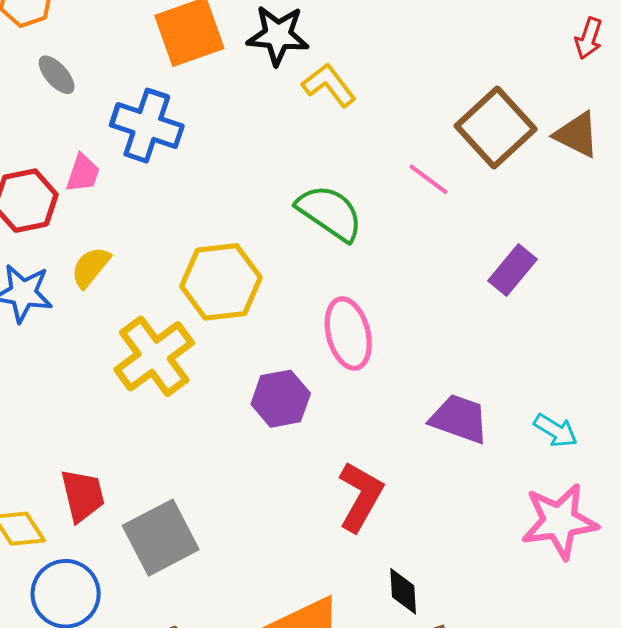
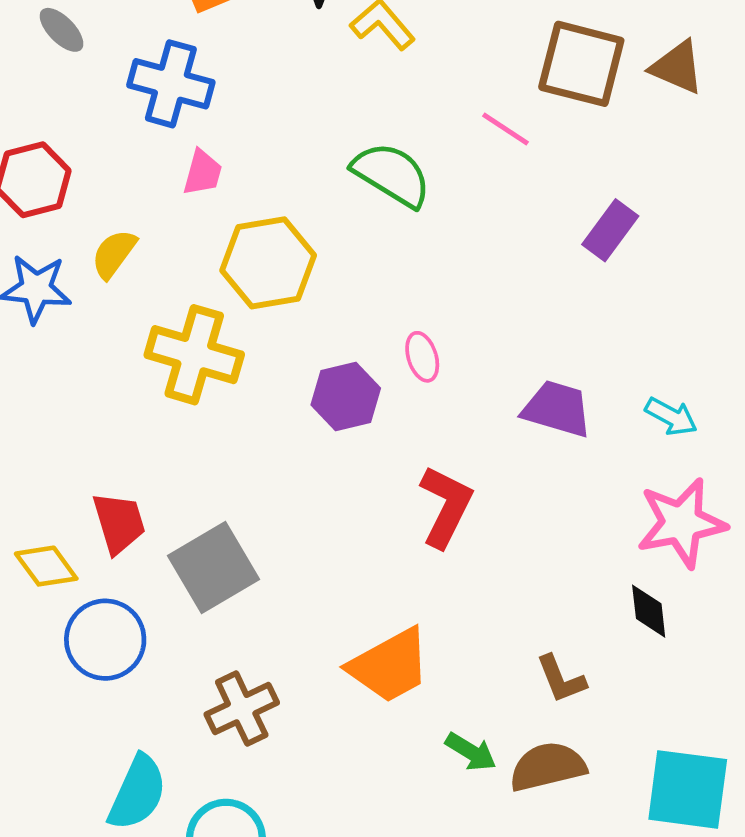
brown square: (496, 127) -> (581, 64), turned -30
pink trapezoid: (83, 173) -> (202, 173), moved
pink ellipse: (348, 334) -> (422, 357), moved, size x0.6
yellow cross: (154, 356) -> (194, 355), turned -34
black diamond: (403, 591) -> (649, 611), moved

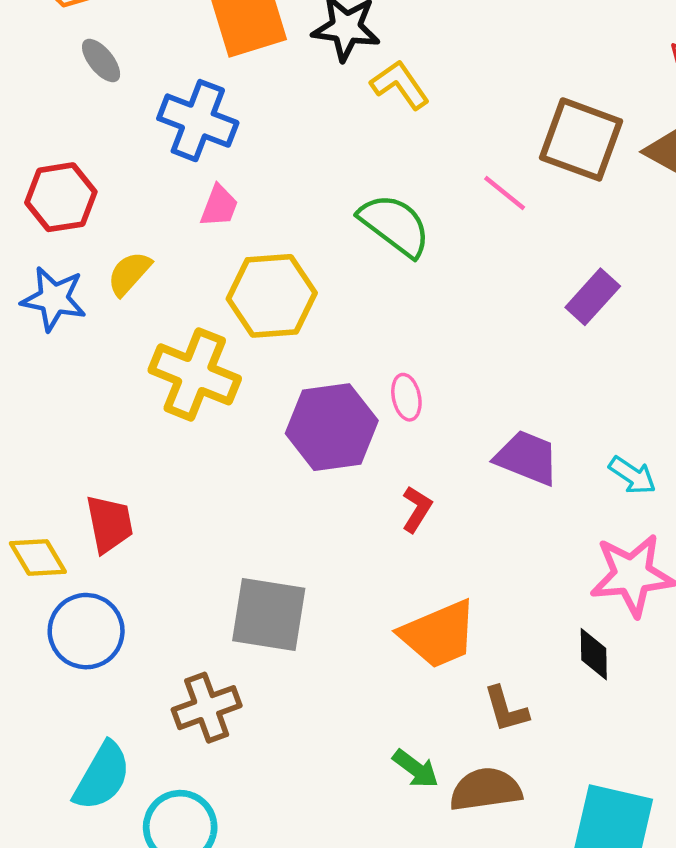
purple hexagon: (346, 397) -> (332, 427), size x1.4
red L-shape: (446, 506) -> (417, 509), moved, size x0.6
gray square: (214, 567) -> (269, 614), moved, turned 34
orange trapezoid: (390, 666) -> (439, 634), moved

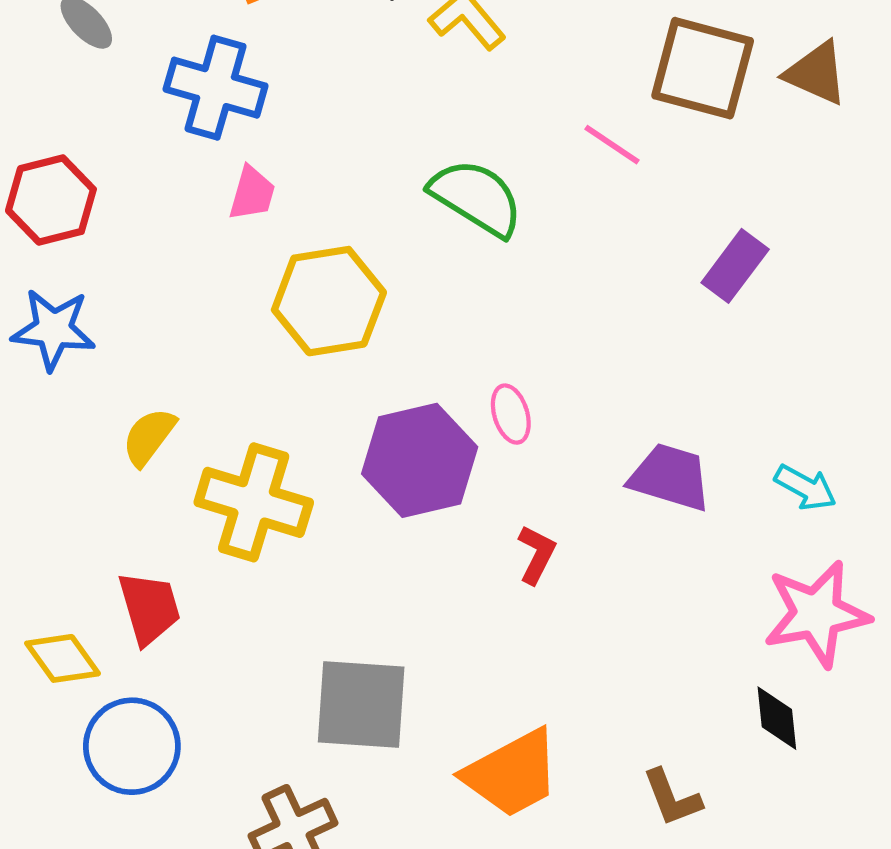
yellow semicircle: (129, 273) -> (149, 437), moved
yellow cross: (195, 374) -> (254, 502), moved
orange trapezoid: (439, 634) -> (512, 773), moved

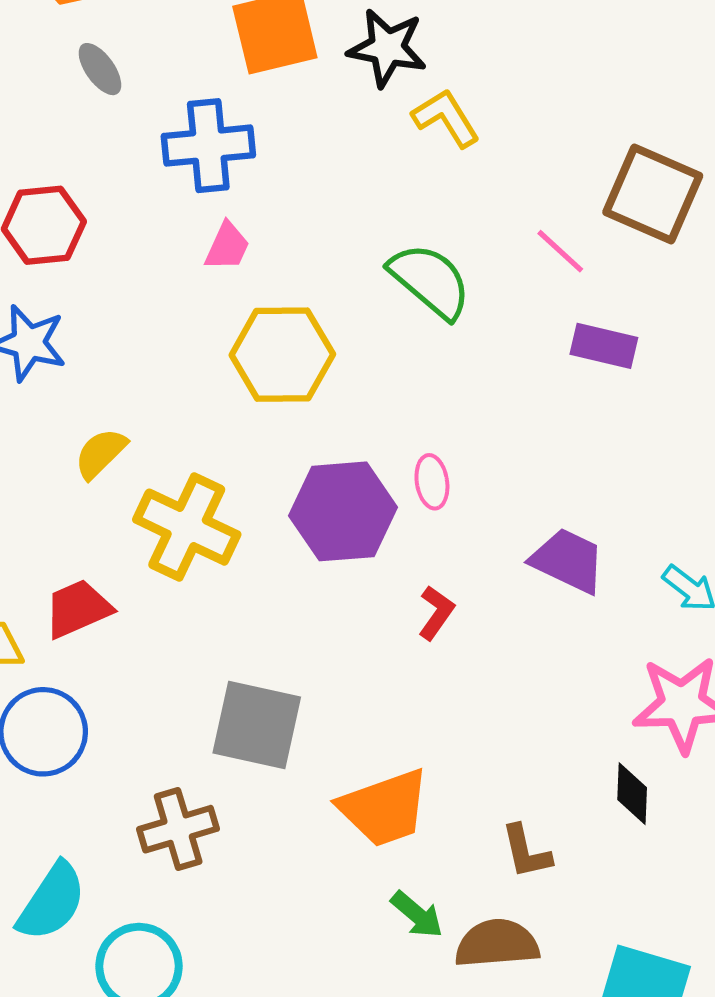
blue cross: (216, 88) -> (208, 146), turned -30
purple rectangle: (735, 266) -> (604, 346), moved, turned 58
red trapezoid: (149, 608) -> (78, 609), turned -106

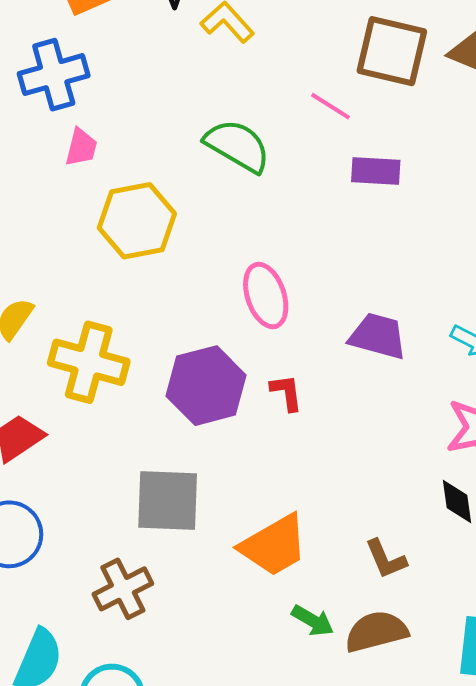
pink ellipse: (432, 482) -> (266, 296), size x1.6
purple hexagon: (343, 511) -> (206, 386), moved
red L-shape: (436, 613) -> (286, 393), turned -33

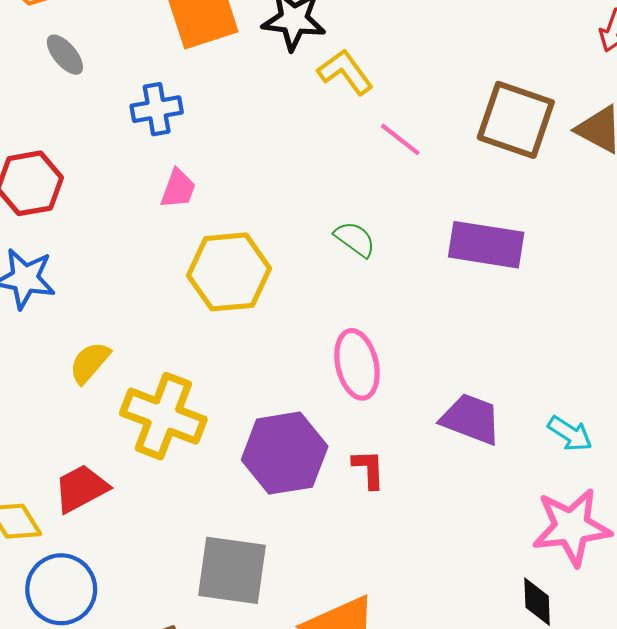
blue cross: (54, 75) -> (157, 109), size x0.7
pink line: (331, 106) -> (400, 139), moved
green semicircle: (237, 146) -> (355, 239), moved, size x0.6
purple rectangle: (376, 171) -> (486, 245), size x1.4

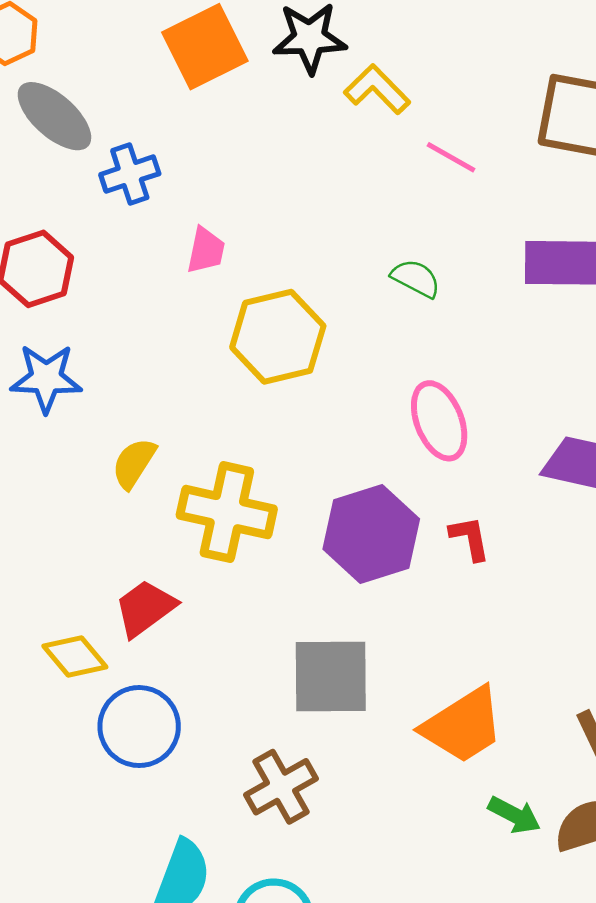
gray ellipse: (65, 55) -> (54, 116), size x1.6
blue cross: (157, 109) -> (130, 174), moved

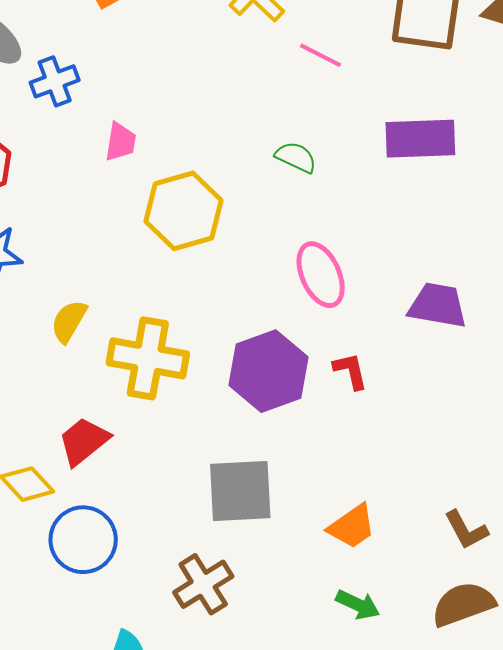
orange trapezoid: (463, 725) -> (352, 527), size x0.7
green arrow: (514, 815) -> (358, 605), moved

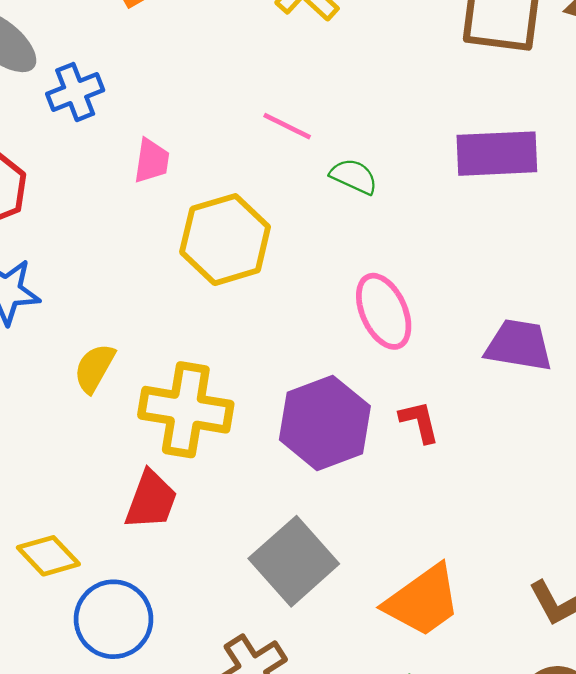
pink line: (321, 55) -> (287, 126), moved
red trapezoid: (84, 441) -> (151, 500), moved, turned 150
gray square: (240, 491) -> (294, 561), turned -38
orange trapezoid: (352, 527) -> (423, 601), size x1.4

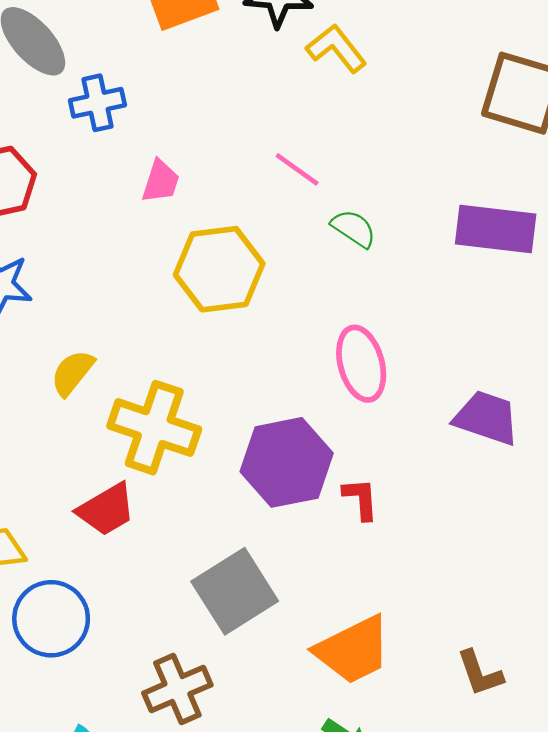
red L-shape: (419, 422) -> (361, 499), moved
red trapezoid: (151, 500) -> (106, 509), turned 30

